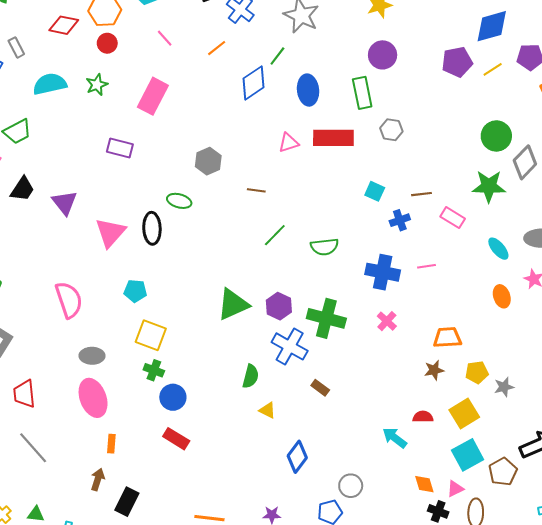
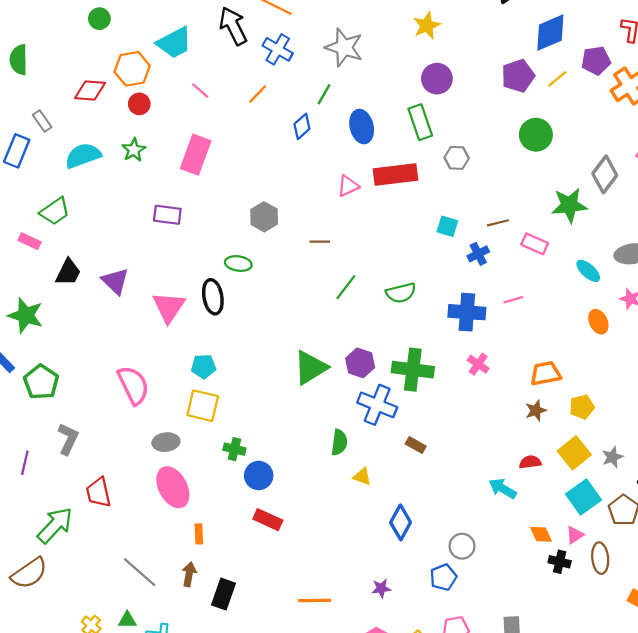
blue diamond: (253, 83) -> (302, 126), size x0.7
green circle: (496, 136) -> (536, 135), moved
yellow square: (151, 335) -> (203, 406), moved
gray star: (504, 387) -> (612, 457), moved
gray line: (33, 448) -> (140, 572), moved

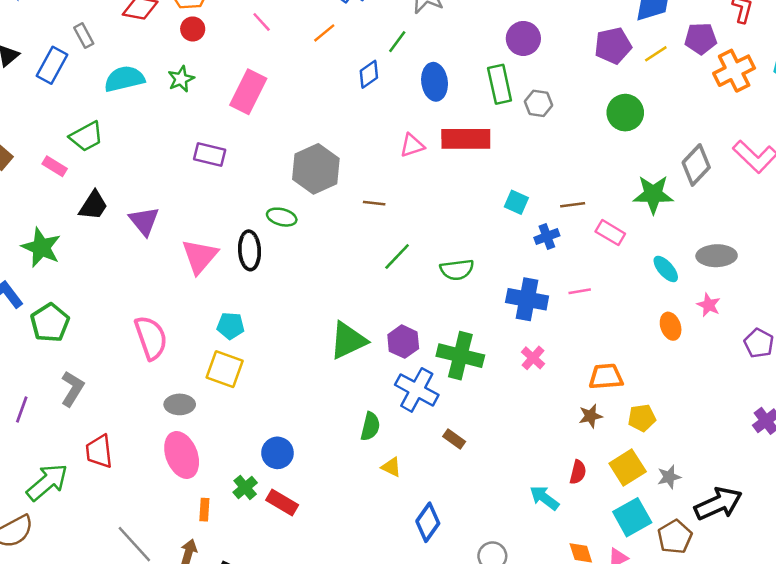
gray hexagon: (457, 158) -> (538, 103), moved
gray hexagon: (264, 217) -> (316, 169), size x1.5
green cross: (234, 449) -> (245, 487), moved, turned 30
red semicircle: (530, 462) -> (578, 472), turned 105

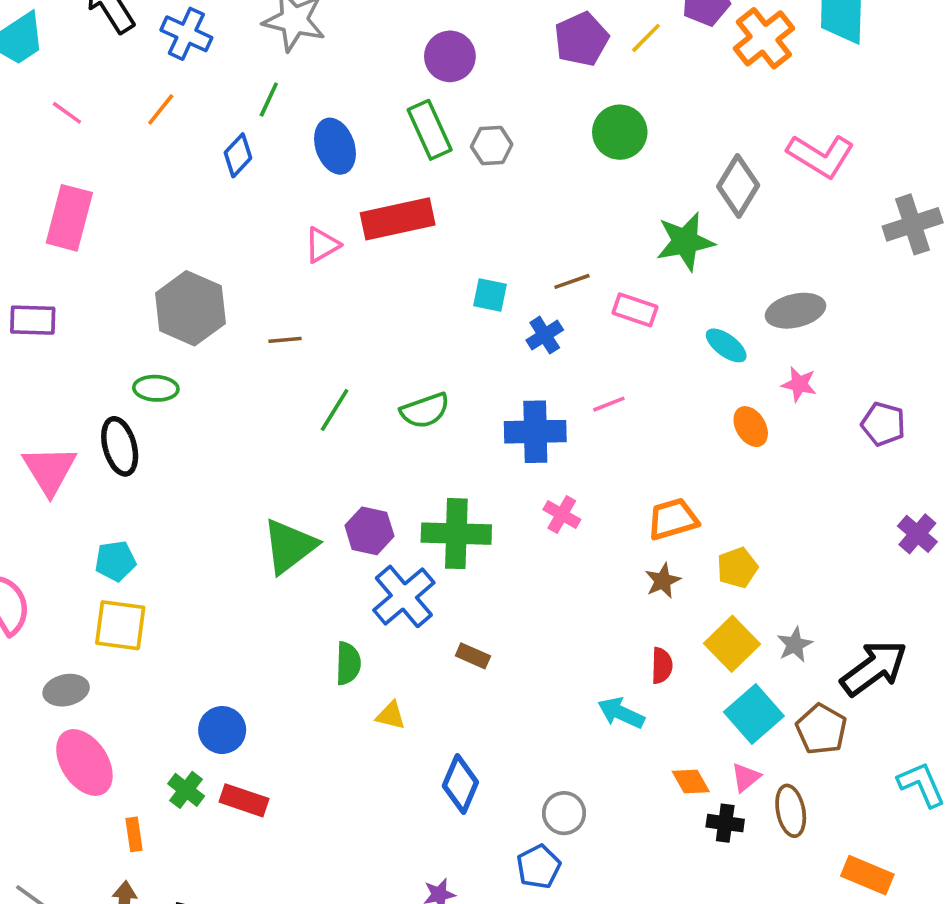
blue cross: (417, 390) -> (404, 596), turned 33

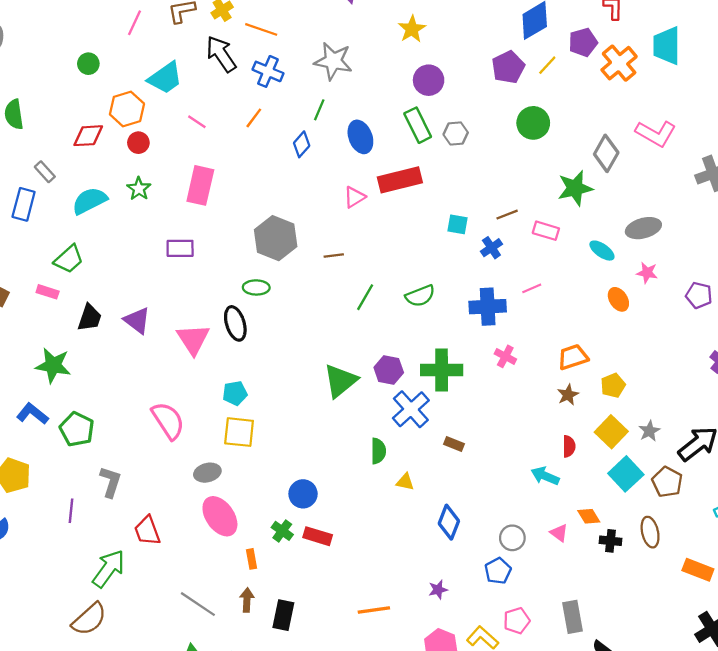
pink triangle: (746, 777) -> (559, 533), moved, turned -42

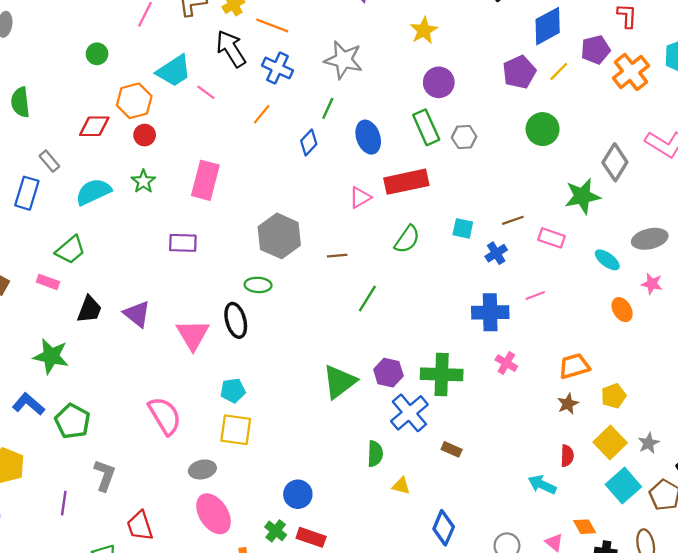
pink line: (197, 122) -> (206, 92), moved
green semicircle: (420, 296) -> (407, 239), moved, turned -36

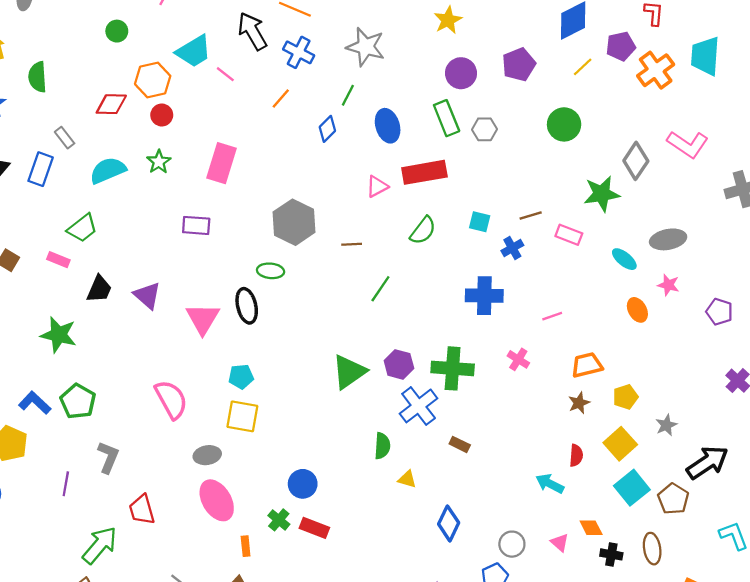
purple pentagon: (519, 72) -> (519, 64), moved
pink line: (535, 296) -> (552, 316), moved
blue cross: (490, 312) -> (484, 296), moved
blue L-shape: (28, 404) -> (35, 403), moved
gray star: (649, 443) -> (666, 425), moved

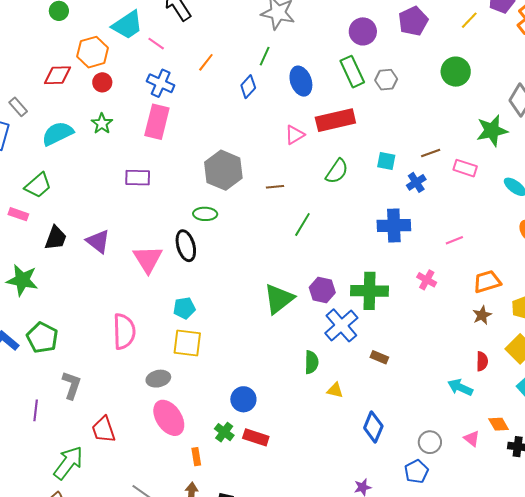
blue cross: (299, 52) -> (161, 83), moved
pink semicircle: (171, 399) -> (124, 331), turned 30

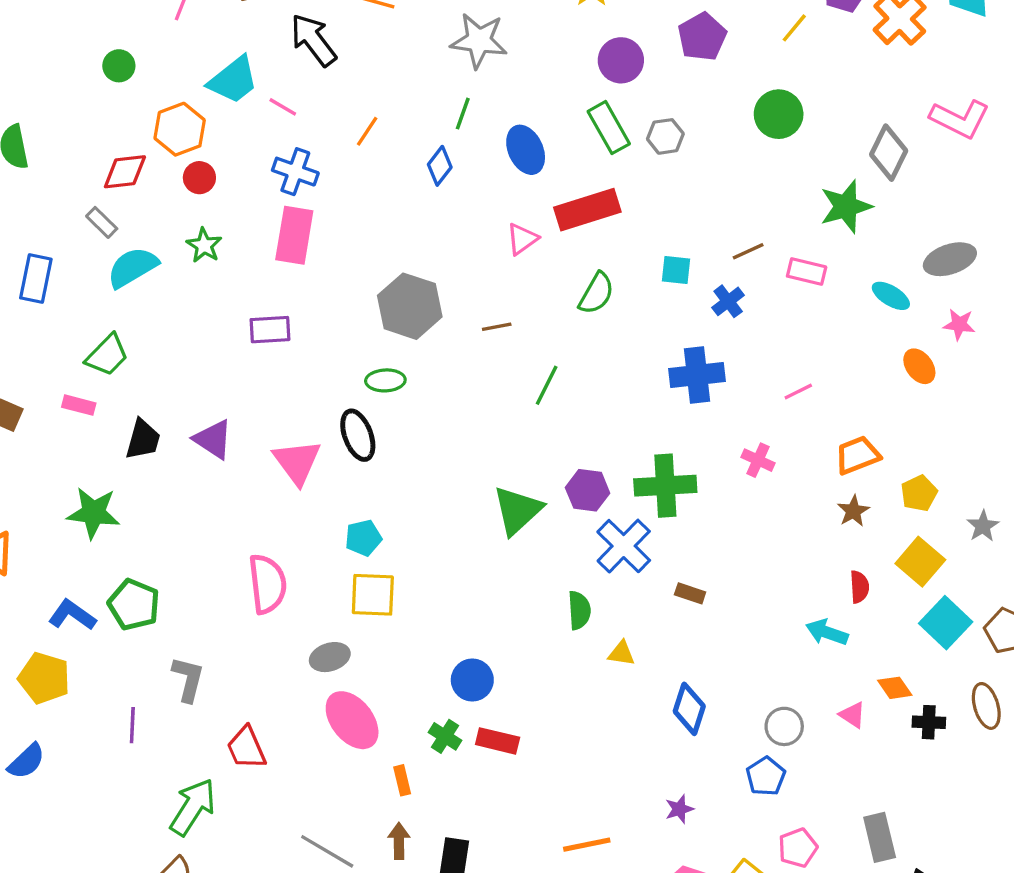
gray rectangle: (18, 107) -> (102, 222), moved

